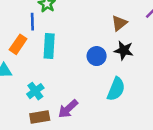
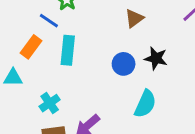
blue line: (32, 22) -> (49, 21), turned -56
brown triangle: (119, 23) -> (134, 18), moved

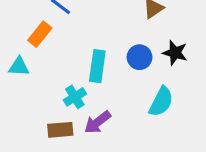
cyan rectangle: (68, 50) -> (97, 66), moved
cyan cross: (50, 103) -> (75, 97), moved

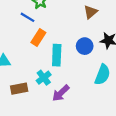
orange rectangle: (40, 34) -> (38, 38), moved
brown rectangle: (60, 130) -> (19, 89), moved

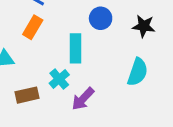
orange rectangle: (38, 38) -> (33, 27), moved
blue circle: (85, 46) -> (101, 18), moved

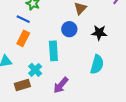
cyan cross: (59, 79) -> (35, 70), moved

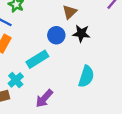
black star: (99, 33) -> (81, 33), moved
cyan rectangle: (53, 51) -> (37, 59), turned 60

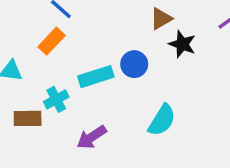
black star: (81, 33) -> (182, 44), moved
blue circle: (56, 35) -> (134, 64), moved

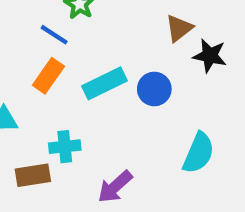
cyan rectangle: (96, 77) -> (105, 83), moved
cyan cross: (56, 99) -> (65, 147), turned 30

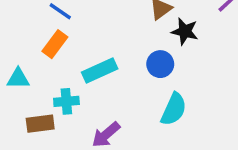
cyan rectangle: (105, 83) -> (100, 70), moved
blue circle: (154, 89) -> (160, 64), moved

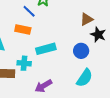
orange rectangle: (55, 44) -> (23, 29), turned 56

